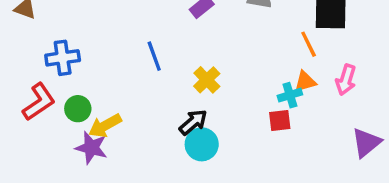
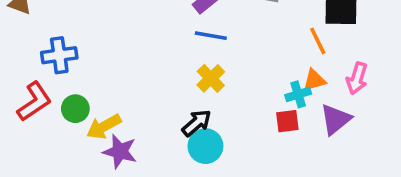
blue line: (154, 56) -> (211, 36), moved, turned -60
purple triangle: (366, 143) -> (336, 119), moved
purple star: (91, 148) -> (120, 151), moved

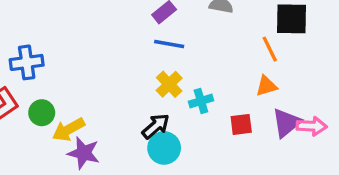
pink arrow: (357, 78) -> (312, 126), moved, turned -104
cyan cross: (298, 94) -> (201, 101), moved

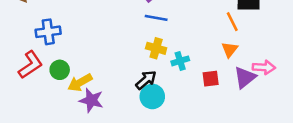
yellow cross: (169, 84) -> (156, 48), turned -30
orange triangle: (266, 86) -> (230, 50), turned -36
pink arrow: (312, 126) -> (264, 67), moved

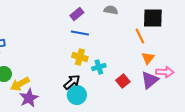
orange triangle: (230, 50) -> (148, 58), moved
red square: (211, 79) -> (123, 81), turned -32
purple star: (91, 100) -> (29, 98), turned 30

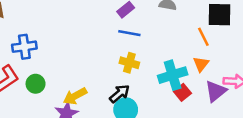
orange triangle: (148, 58) -> (201, 64), moved
cyan cross: (99, 67) -> (173, 75), moved, size x1.6
yellow arrow: (20, 84) -> (75, 96), moved

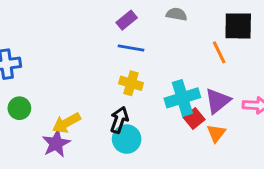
orange triangle: (201, 64) -> (216, 133), moved
purple triangle: (216, 91) -> (218, 101), moved
black arrow: (119, 94) -> (119, 120), turned -30

